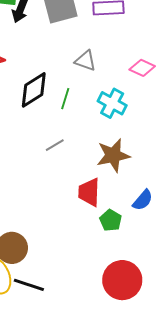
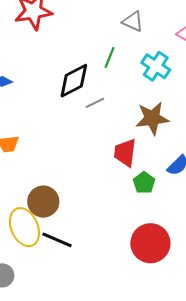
black diamond: (34, 90) -> (74, 81), moved

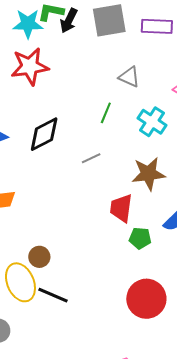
black diamond: (74, 81) -> (44, 134), moved
green pentagon: (144, 183) -> (140, 238), turned -30
brown circle: (43, 202) -> (39, 257), size x0.7

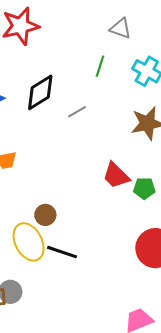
gray line: (91, 158) -> (77, 112), moved
red trapezoid: (121, 208) -> (116, 175), moved, turned -48

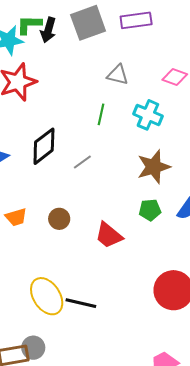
red trapezoid: (116, 175) -> (109, 235), moved
green pentagon: (144, 188) -> (150, 210), moved
brown circle: (45, 215) -> (59, 219), moved

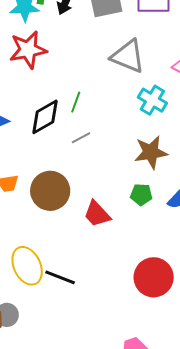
gray triangle: (118, 75) -> (128, 56), size x1.6
green line: (101, 114) -> (76, 102), moved
brown circle: (59, 219) -> (50, 191), size x1.8

